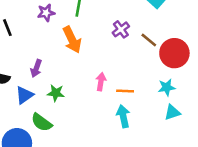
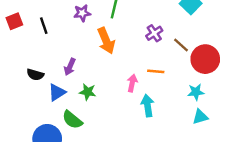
orange line: (125, 91) -> (156, 71), moved
cyan arrow: (123, 116) -> (148, 106), moved

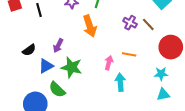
purple cross: (154, 33) -> (130, 23), turned -32
brown line: (181, 45) -> (148, 24), moved
black semicircle: (35, 75) -> (29, 50), turned -56
green star: (88, 92) -> (71, 67), size x1.5

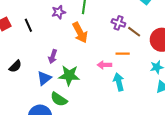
brown line: (148, 24) -> (134, 32), moved
black semicircle: (29, 50) -> (15, 66), moved
pink arrow: (109, 63) -> (104, 65), turned -96

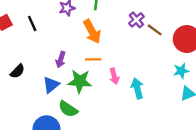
purple cross: (118, 23) -> (136, 20), turned 32
orange line: (123, 54) -> (93, 59), moved
pink arrow: (104, 65) -> (114, 76), moved, turned -104

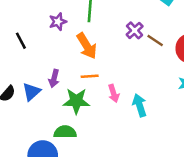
blue triangle: (51, 85) -> (32, 92), moved
green semicircle: (68, 109) -> (65, 132), turned 150

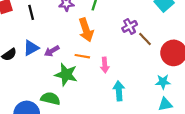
purple arrow: (54, 78) -> (52, 51), turned 32
blue triangle: (32, 92) -> (31, 48), moved
pink arrow: (114, 93) -> (105, 65), moved

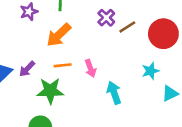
orange arrow: (86, 30) -> (59, 35), turned 80
brown line: (145, 39) -> (127, 27), turned -64
cyan star: (163, 82) -> (150, 71), moved

